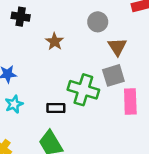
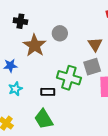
gray circle: (98, 22) -> (60, 33), moved
brown star: (55, 41) -> (35, 45), moved, size x1.6

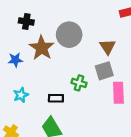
gray circle: (60, 33) -> (69, 35), size x1.5
blue star: (10, 66) -> (15, 60), moved
green cross: (69, 78) -> (79, 83), size x0.6

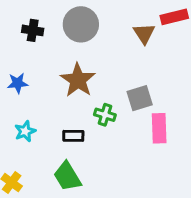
gray circle: (69, 35) -> (81, 24), moved
brown triangle: (108, 47) -> (144, 33), moved
brown star: (42, 48) -> (78, 80), moved

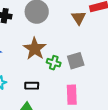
green cross: (105, 115) -> (54, 63), moved
pink rectangle: (159, 128) -> (72, 95), moved

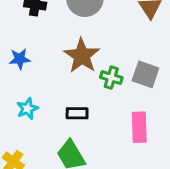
gray square: (76, 61) -> (145, 74), turned 36

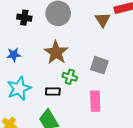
green cross: (111, 78) -> (70, 77), moved
cyan star: (27, 109) -> (19, 88), size x1.6

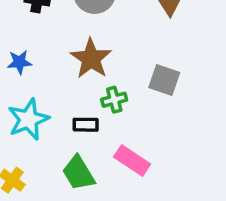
green cross: (70, 77) -> (114, 100), turned -32
pink rectangle: (95, 101) -> (132, 160), moved, turned -54

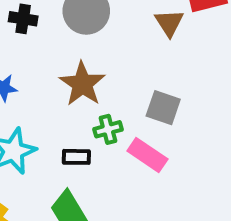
pink rectangle: (132, 160) -> (147, 155), moved

